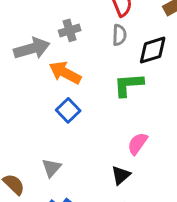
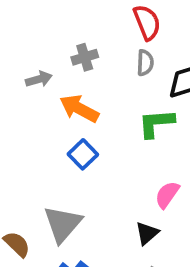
gray arrow: (32, 49) -> (39, 79), size x0.6
gray triangle: (51, 168) -> (63, 224), size x1.6

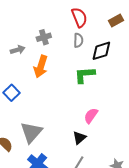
orange arrow: (79, 109) -> (41, 67), turned -100
blue square: (83, 154) -> (11, 93), moved

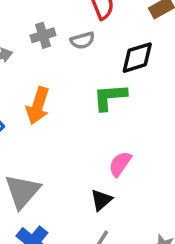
gray semicircle: (78, 40) -> (82, 40), moved, turned 72
orange arrow: (41, 67) -> (38, 106), moved

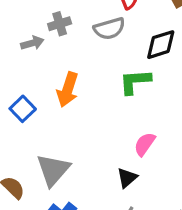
gray cross: (43, 35) -> (60, 24), moved
gray semicircle: (82, 40) -> (109, 29), size x1.4

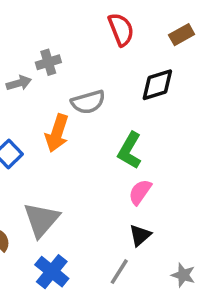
gray semicircle: (109, 29) -> (88, 102), moved
green L-shape: (135, 82) -> (130, 151), moved, turned -56
black triangle: (127, 178) -> (140, 235), moved

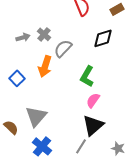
gray cross: (48, 62) -> (44, 34), moved, turned -32
gray semicircle: (88, 102) -> (63, 48), turned 150
black triangle: (140, 235) -> (93, 125), size x1.6

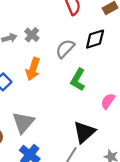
gray semicircle: (63, 48) -> (65, 49), moved
pink semicircle: (93, 100) -> (108, 101), moved

